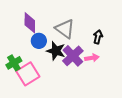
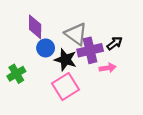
black arrow: (98, 37) -> (115, 43), turned 40
purple cross: (73, 56) -> (90, 50), moved, turned 30
pink square: (28, 74) -> (65, 87), moved

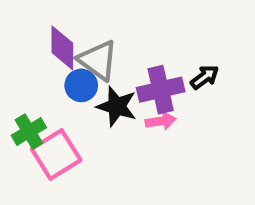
gray triangle: (76, 34) -> (98, 60), moved
pink arrow: (108, 68) -> (161, 121), moved
pink square: (65, 87) -> (56, 154), moved

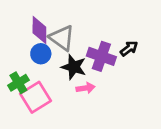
blue circle: (81, 85) -> (41, 54), moved
purple cross: (161, 90) -> (101, 56), turned 32
pink arrow: (161, 121) -> (86, 88), moved

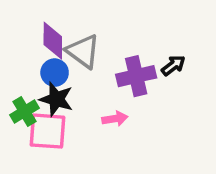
purple cross: (101, 56) -> (136, 76), turned -32
black star: (74, 67) -> (56, 99), moved
pink square: (36, 97) -> (47, 131), turned 36

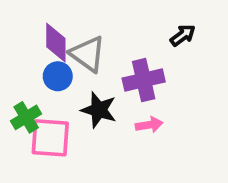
black arrow: (173, 65) -> (183, 35), moved
black star: (56, 99) -> (99, 110), moved
pink arrow: (115, 119) -> (149, 125), moved

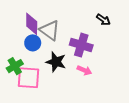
black arrow: (183, 35) -> (103, 20), turned 72
purple cross: (144, 80) -> (81, 45), turned 30
pink arrow: (149, 125) -> (84, 70), turned 32

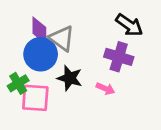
black arrow: (103, 20) -> (129, 25), size x1.5
blue circle: (33, 43) -> (41, 54), size x1.6
purple cross: (81, 45) -> (119, 57), moved

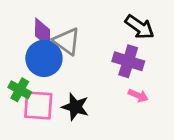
black star: (70, 78) -> (75, 107), moved
green cross: (18, 83) -> (20, 90), turned -30
pink arrow: (105, 89) -> (138, 95), moved

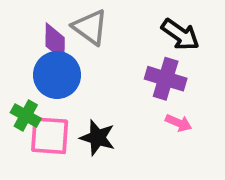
gray triangle: (67, 41) -> (90, 27), moved

